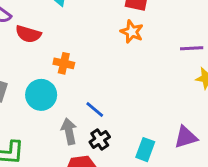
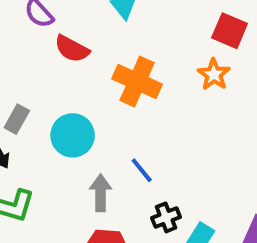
orange cross: (64, 63) -> (137, 81), moved, size x1.6
black cross: (100, 139) -> (166, 217), moved

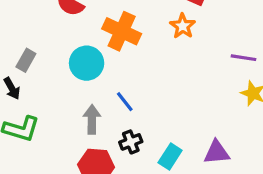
cyan circle: (73, 135) -> (87, 63), moved
black cross: (166, 217) -> (131, 142), moved

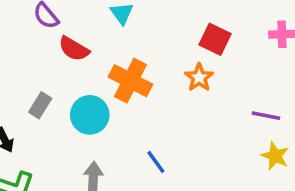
gray rectangle: (26, 60) -> (40, 105), moved
blue line: (125, 102) -> (156, 162), moved

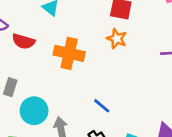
cyan circle: (90, 115) -> (34, 111), moved

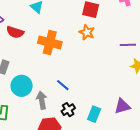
blue line: (102, 106) -> (63, 85), moved

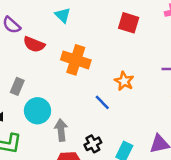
orange star: (87, 32) -> (124, 81), moved
blue line: (63, 85) -> (102, 102), moved

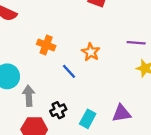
orange cross: (76, 60) -> (46, 45), moved, size x0.7

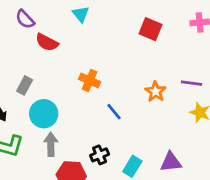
orange star: (91, 52) -> (155, 91), moved
gray arrow: (29, 96) -> (51, 144), moved

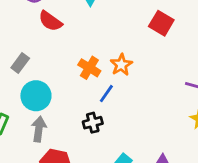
orange star: (155, 91) -> (121, 65), moved
blue line: (114, 112) -> (106, 94), moved, turned 66
black cross: (100, 155) -> (93, 123), moved

